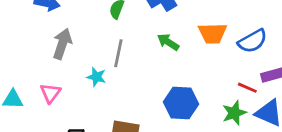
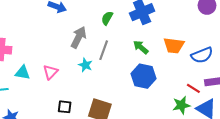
gray arrow: (62, 44) -> (79, 37), moved
blue hexagon: (181, 103) -> (144, 76), moved

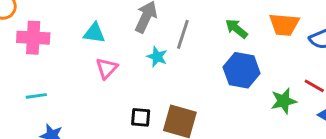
cyan triangle: (23, 73) -> (94, 33), moved
green star: (181, 105) -> (284, 101), moved
black square: (65, 107) -> (141, 117), moved

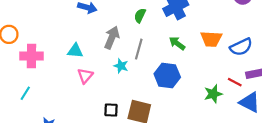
blue hexagon: (242, 70) -> (167, 76), moved
cyan line: (36, 96) -> (25, 93), moved, turned -48

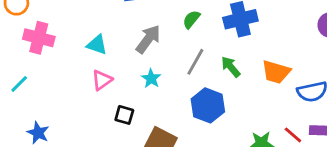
gray line: (139, 49) -> (195, 62), moved
black square: (111, 110) -> (124, 115), moved

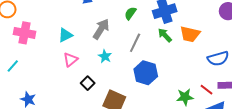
cyan triangle: (97, 45) -> (65, 35), turned -42
green arrow: (231, 67) -> (165, 35), moved
orange trapezoid: (276, 72) -> (190, 34), moved
black square: (124, 115) -> (88, 83), turned 32

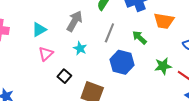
green arrow: (165, 35) -> (139, 37), moved
green star: (185, 97) -> (163, 66), moved

